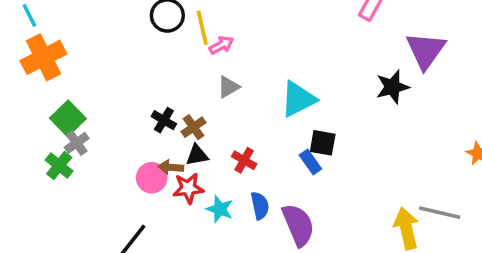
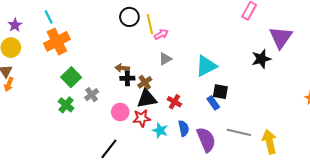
black cross: (164, 120) -> (127, 78), turned -32
gray cross: (77, 143) -> (92, 95), moved
black triangle: (197, 155) -> (147, 99), size x1.5
brown arrow: (171, 167) -> (122, 68), moved
gray line: (440, 213) -> (239, 132), moved

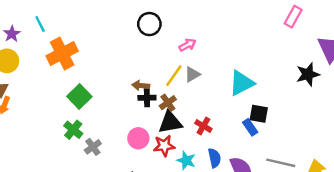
cyan line: (49, 17) -> (40, 24), moved
yellow line: (150, 24) -> (174, 76), moved, turned 48
gray cross: (92, 95) -> (93, 147), moved

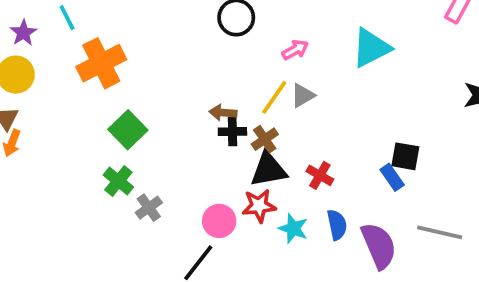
cyan triangle: (242, 83) -> (371, 48), moved
pink circle: (138, 138) -> (219, 221), moved

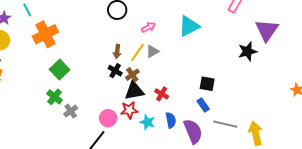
brown arrow: (223, 113) -> (117, 51), moved, turned -88
black cross: (232, 132) -> (115, 71), turned 32
blue rectangle: (392, 177) -> (203, 105), moved

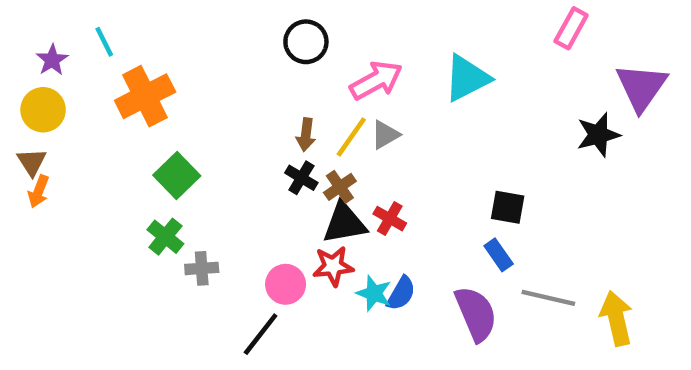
pink arrow: (148, 27) -> (376, 80), size x1.6
red cross: (162, 94) -> (390, 219), moved
gray cross: (71, 111) -> (202, 268), turned 32
blue semicircle: (171, 120) -> (401, 293), moved, turned 42

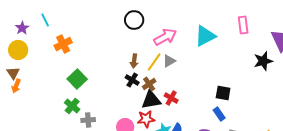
pink rectangle: (571, 28) -> (243, 25), moved, turned -36
orange cross: (145, 96) -> (63, 44), size x0.7

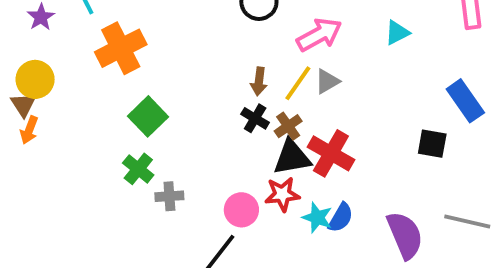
cyan triangle: (205, 36) -> (397, 33), size x0.6
orange cross: (63, 44) -> (121, 48), size x1.4
yellow circle: (18, 50) -> (35, 79), moved
red cross: (171, 98) -> (331, 153), size x1.6
blue rectangle: (219, 114) -> (465, 101), moved, size x1.5

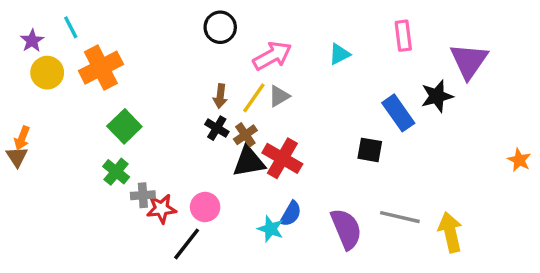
yellow circle: (35, 79) -> (47, 73), moved
brown triangle: (23, 105) -> (17, 157), moved
red star: (282, 194) -> (161, 209), moved
cyan star: (317, 218) -> (271, 229), moved

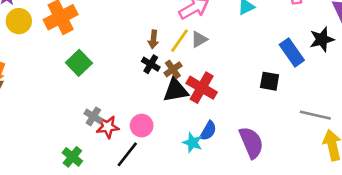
green cross: (116, 172) -> (72, 157), moved
gray cross: (143, 195) -> (93, 116), turned 36
gray line: (400, 217) -> (315, 115), moved

